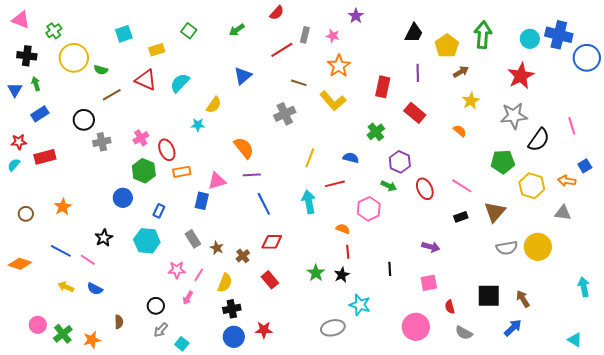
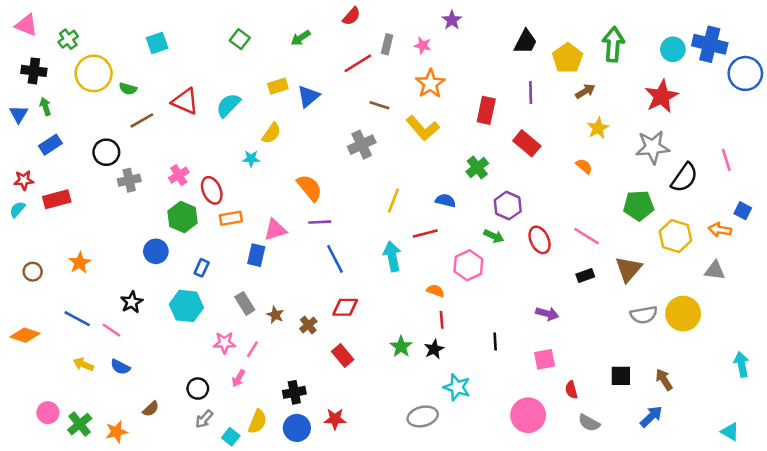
yellow rectangle: (157, 50) -> (278, 86), moved
blue square: (585, 166) -> (743, 211), turned -32
yellow semicircle: (225, 283) -> (257, 422), moved
black square: (489, 296) -> (621, 376), size x0.7
brown semicircle: (119, 322) -> (151, 409), turned 48

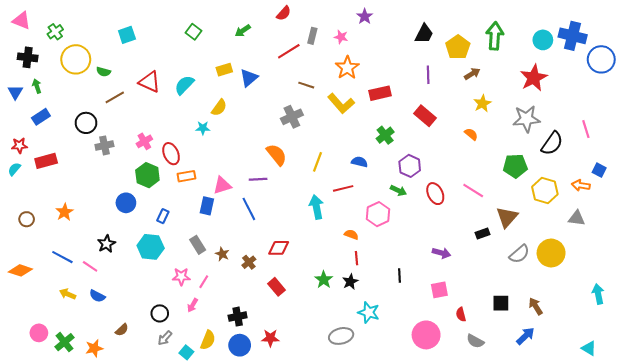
red rectangle: (486, 110) -> (380, 93), moved, turned 65
orange semicircle: (310, 188) -> (277, 155), moved
blue line: (335, 259) -> (249, 209), moved
black rectangle: (585, 275) -> (482, 234), moved
gray semicircle: (644, 315) -> (519, 254), turned -30

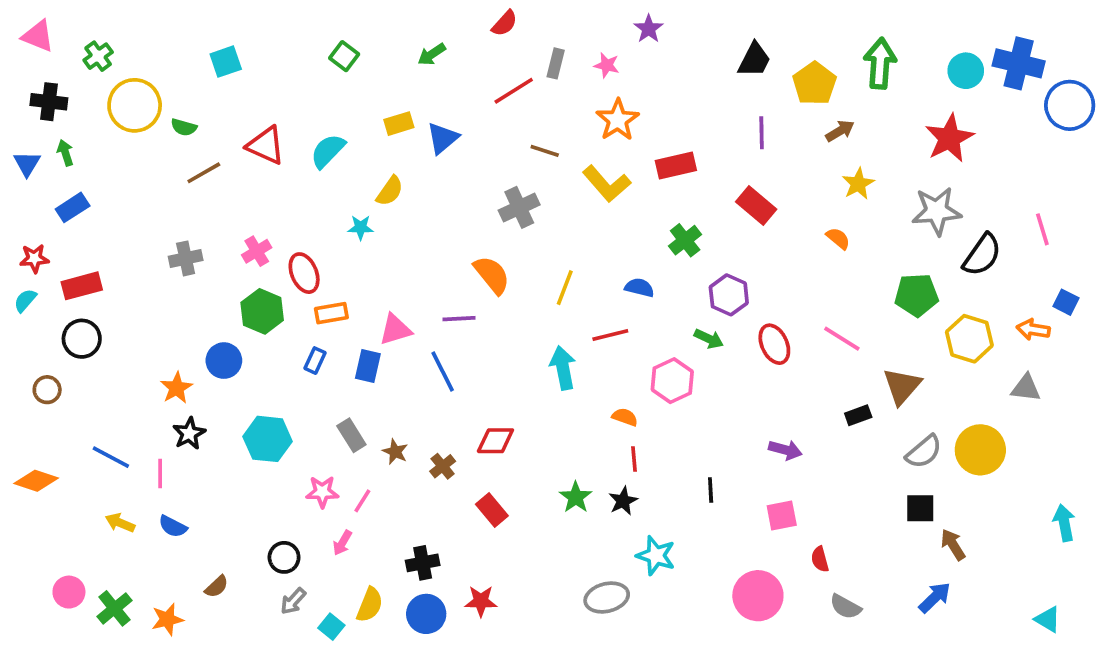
black circle: (86, 123) -> (82, 339), moved
orange star: (64, 212) -> (176, 388), moved
blue rectangle: (163, 216) -> (315, 361), moved
pink line: (90, 266) -> (160, 474), turned 56
black square: (501, 303) -> (920, 508), moved

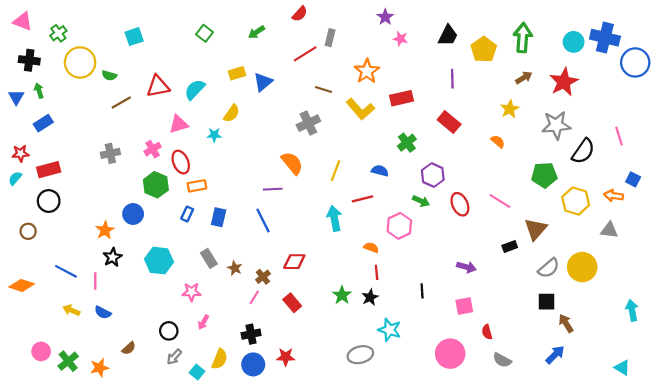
pink star: (607, 65) -> (400, 39), moved
brown arrow: (840, 131) -> (524, 78), moved
red triangle: (266, 145) -> (158, 86), turned -35
pink triangle: (395, 330) -> (179, 124), moved
pink line: (362, 501) -> (254, 297), moved

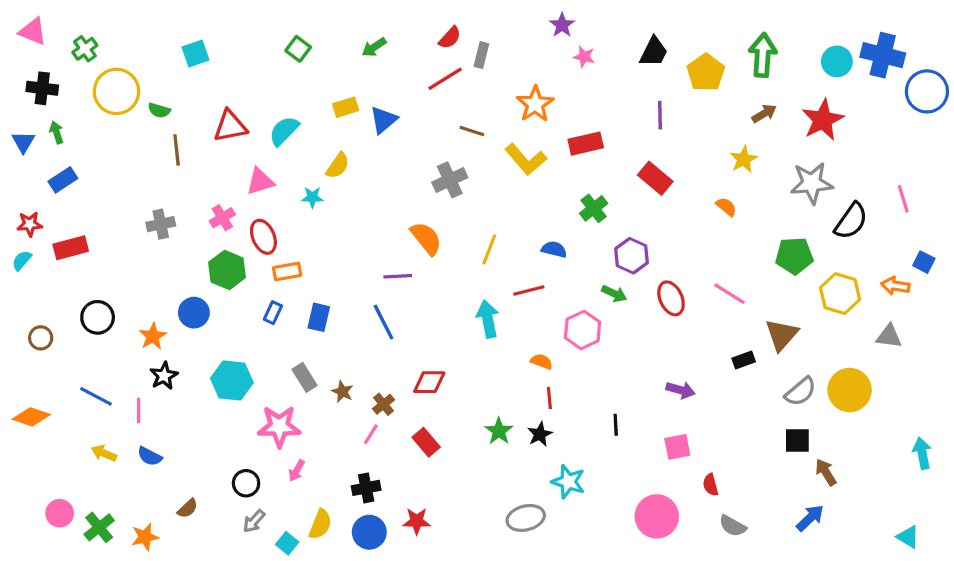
red semicircle: (300, 14) -> (450, 38), moved
brown line: (121, 103) -> (177, 150), turned -66
black circle: (49, 201) -> (98, 317), moved
pink star: (192, 292) -> (279, 426), size x1.5

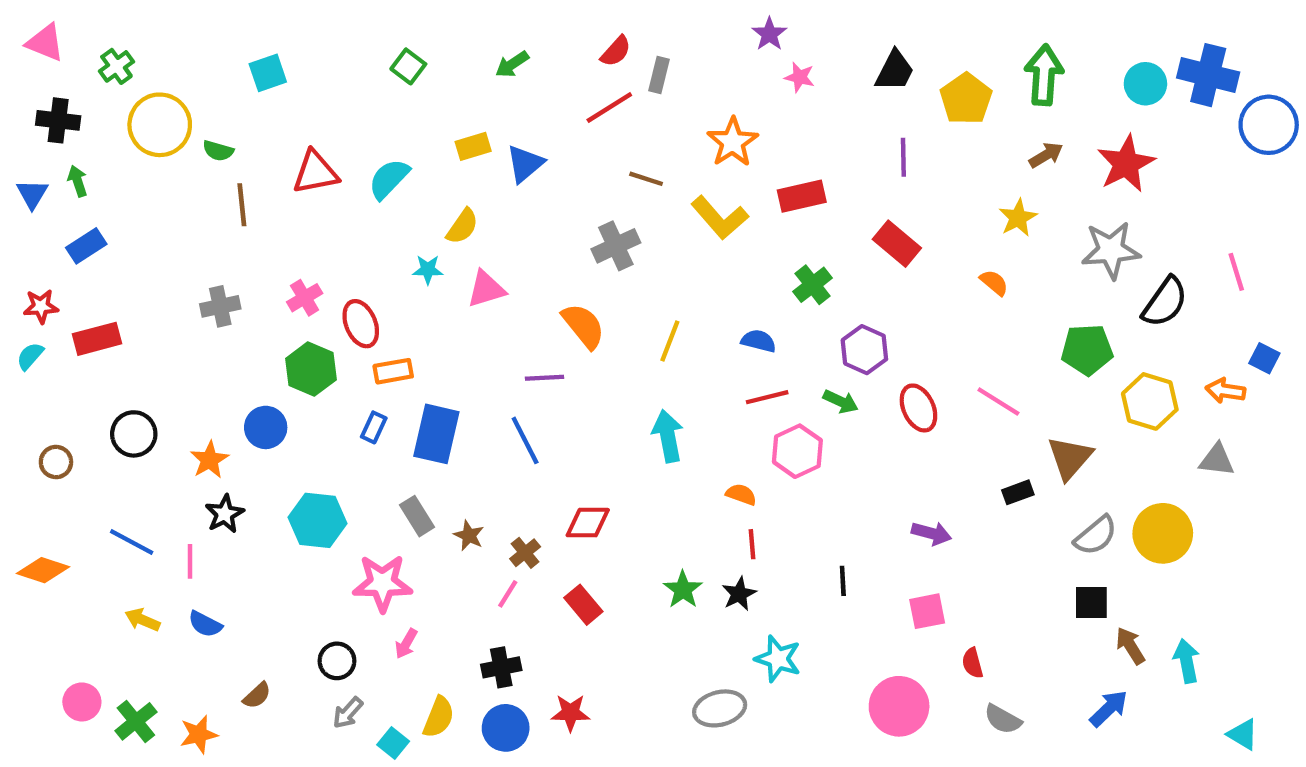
pink triangle: (260, 181) -> (486, 289), moved
red line: (529, 290) -> (767, 397), moved
blue rectangle: (319, 317) -> (436, 434), size x1.5
cyan arrow: (922, 453) -> (1187, 661), moved

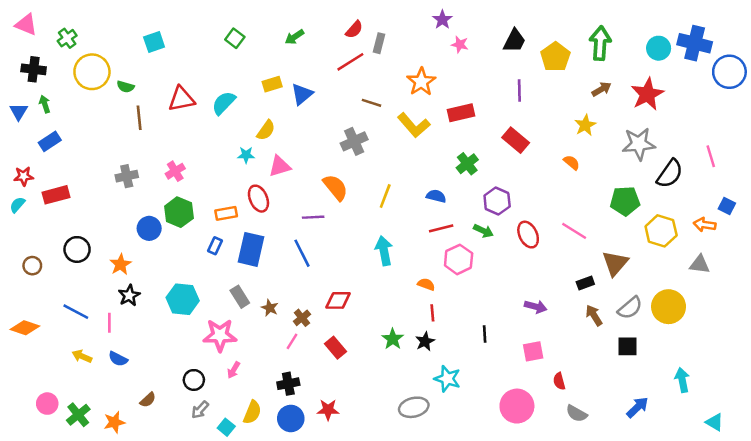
red ellipse: (361, 324) -> (258, 199), moved
blue circle: (266, 427) -> (149, 228), moved
brown arrow: (1130, 646) -> (594, 315), moved

